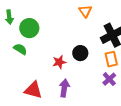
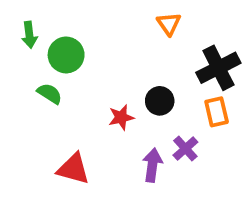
purple cross: (109, 79) -> (185, 149), moved
purple arrow: (64, 88) -> (152, 165), moved

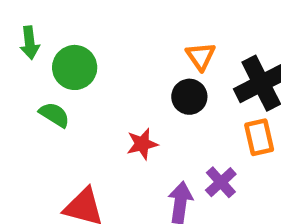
orange triangle: (169, 24) -> (201, 56), moved
black circle: (160, 101) -> (189, 97), moved

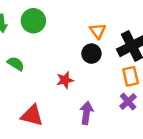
green circle: (75, 67) -> (33, 21), moved
purple cross: (221, 182) -> (128, 102), moved

